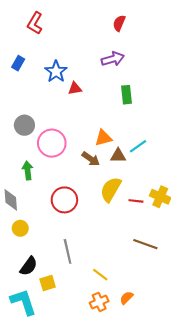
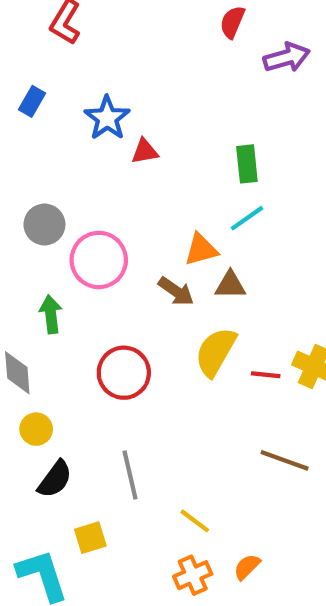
purple arrow: (113, 59) -> (287, 58), moved
cyan line: (138, 146) -> (247, 218), moved
black semicircle: (29, 266) -> (55, 479), moved

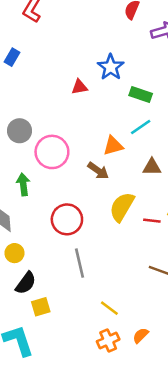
blue star: (107, 118) -> (111, 67), moved
green rectangle: (247, 164) -> (141, 95), turned -65
brown triangle: (230, 285) -> (152, 167), moved
gray line: (130, 475) -> (79, 263), moved
yellow square: (90, 538) -> (41, 307), moved

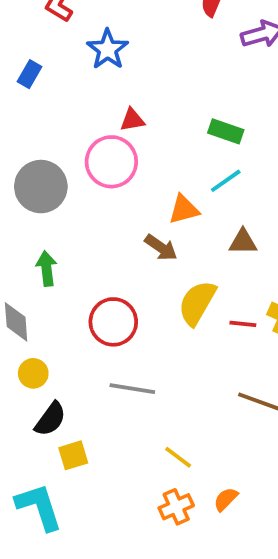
blue star: (111, 67) -> (108, 49), moved
gray circle: (20, 131) -> (41, 187), size x1.4
pink circle: (52, 152) -> (111, 162), moved
gray line: (79, 263) -> (132, 389), turned -68

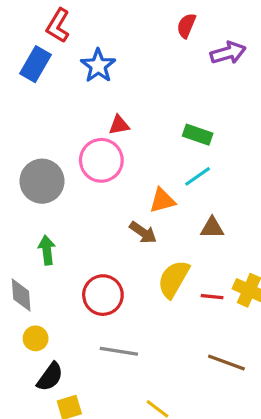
blue rectangle: (29, 74) -> (36, 64), moved, size x1.5

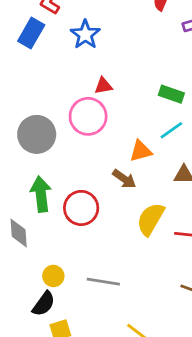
green arrow: (47, 250) -> (41, 194), size x1.4
red circle: (103, 295) -> (81, 208), moved
yellow circle: (36, 338) -> (53, 276), moved

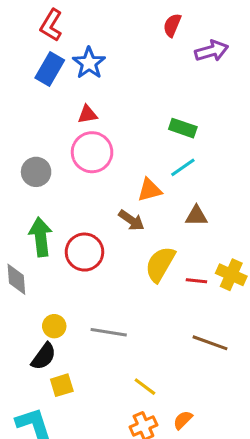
blue rectangle: (31, 33) -> (50, 69), moved
red triangle: (103, 86) -> (88, 114), moved
gray circle: (37, 134) -> (36, 172), size x0.7

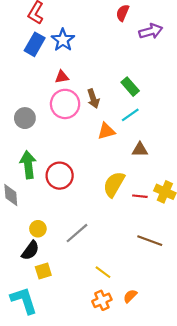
green rectangle: (183, 128) -> (130, 87), turned 30
brown arrow: (131, 220) -> (93, 99), moved, turned 36
gray line: (109, 332) -> (77, 233), turned -50

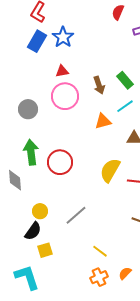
brown arrow: (93, 99) -> (99, 85), moved

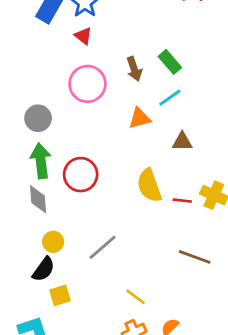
red triangle: (62, 71) -> (83, 36), moved, turned 48
gray circle: (28, 109) -> (38, 118), moved
yellow semicircle: (110, 170) -> (149, 186), turned -50
gray diamond: (15, 180) -> (38, 199), moved

